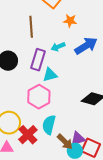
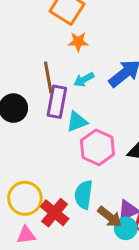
orange star: (70, 21) -> (78, 42), moved
brown line: (31, 27) -> (48, 78), moved
pink hexagon: (39, 97) -> (97, 147), moved

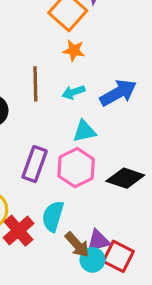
purple rectangle: (57, 102) -> (35, 164), moved
cyan triangle: (77, 122) -> (84, 131), moved

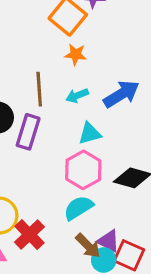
purple rectangle: (35, 164) -> (28, 132), moved
cyan semicircle: (53, 216) -> (78, 208), moved, turned 44
purple triangle: (98, 241) -> (108, 241), turned 45

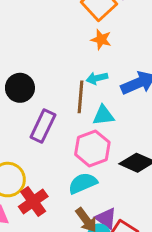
brown line: (39, 89) -> (81, 97), moved
purple rectangle: (28, 132) -> (43, 126), moved

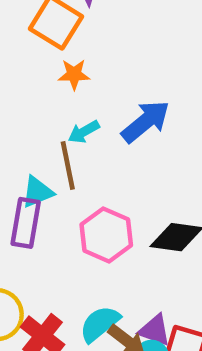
cyan triangle: (103, 115) -> (37, 192), moved
cyan semicircle: (83, 183) -> (100, 324), moved

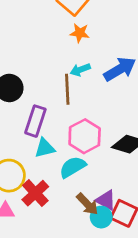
cyan triangle: (37, 192) -> (45, 148), moved
cyan semicircle: (100, 324) -> (73, 167), moved

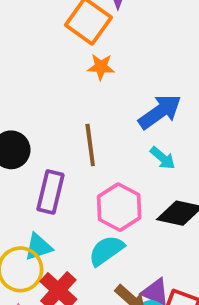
cyan arrow: (80, 70) -> (163, 158), moved, turned -114
cyan triangle: (45, 148) -> (38, 247), moved

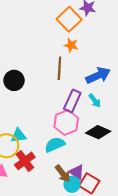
brown line: (90, 145) -> (59, 68), moved
purple rectangle: (50, 192) -> (72, 101), moved

